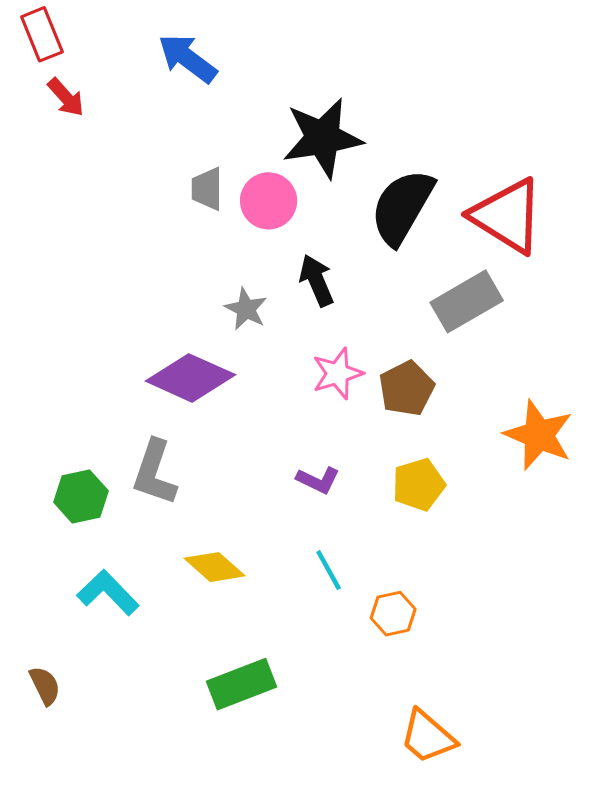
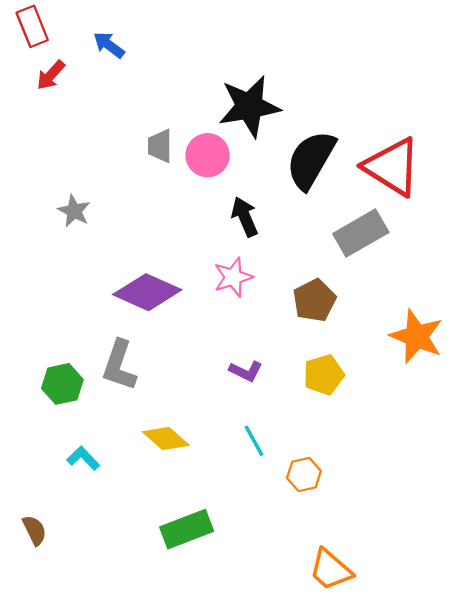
blue arrow: (187, 58) -> (109, 45), moved, size x0.7
red arrow: (66, 97) -> (51, 75), turned 84
gray star: (246, 309) -> (74, 211), moved
pink star: (338, 373) -> (233, 277), moved
cyan L-shape: (108, 593) -> (83, 458), size x0.7

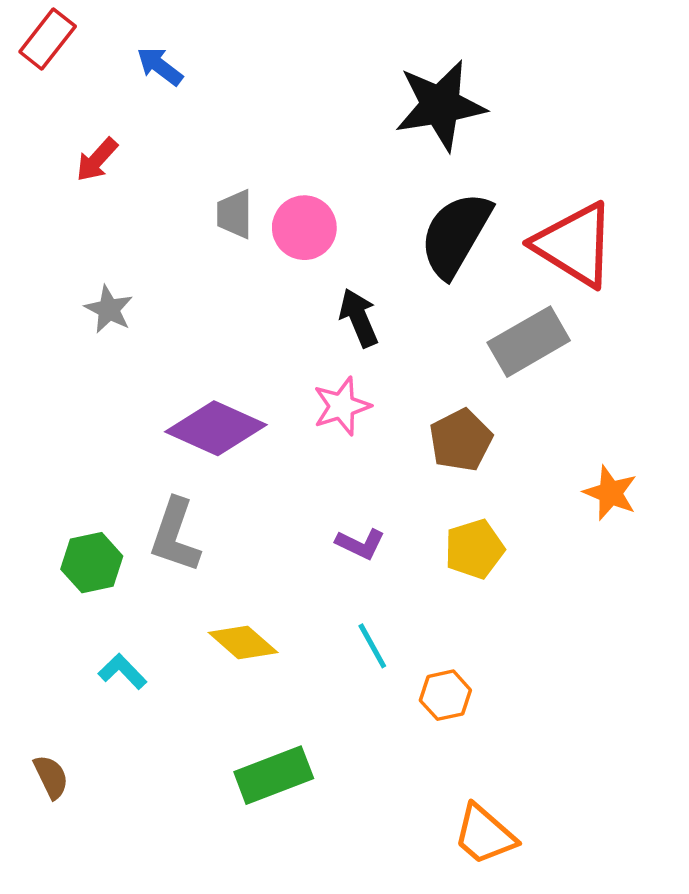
red rectangle: (32, 26) -> (48, 39), turned 60
red arrow: (51, 75) -> (97, 160), moved
black star: (249, 106) -> (440, 105), moved
orange star: (417, 336) -> (610, 493), size x0.7

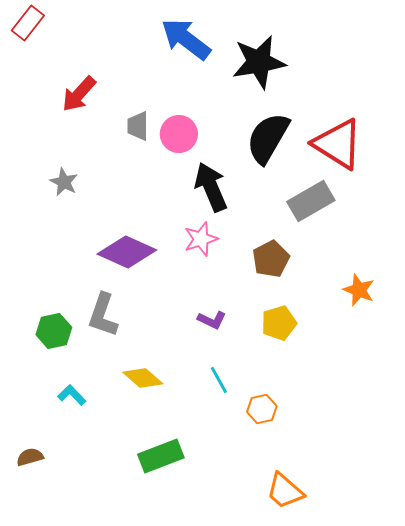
blue arrow: (160, 66) -> (186, 39), moved, size x1.8
red arrow: (97, 160) -> (79, 94), moved, size x1.4
black arrow: (359, 318) -> (211, 187), size x1.4
brown semicircle: (51, 777) -> (30, 457), turned -80

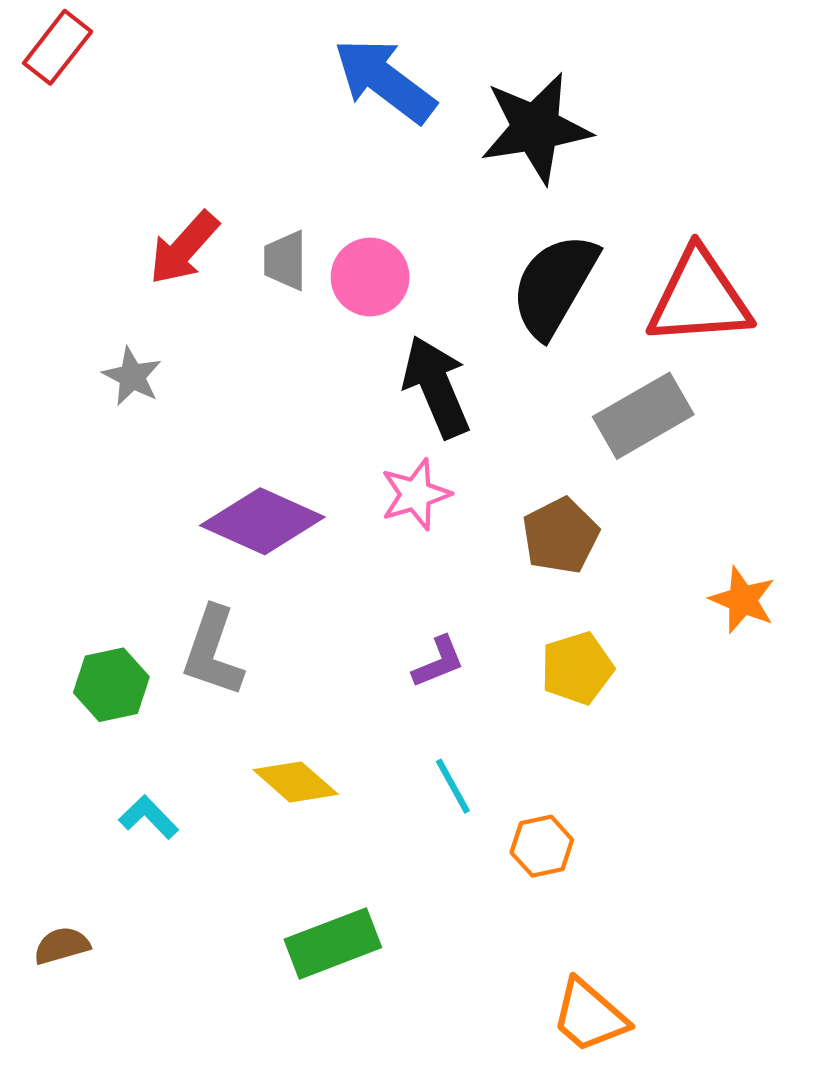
red arrow: (79, 94) -> (184, 248), moved
red triangle: (338, 144) -> (699, 298), turned -36
purple L-shape: (212, 320) -> (438, 662), turned -48

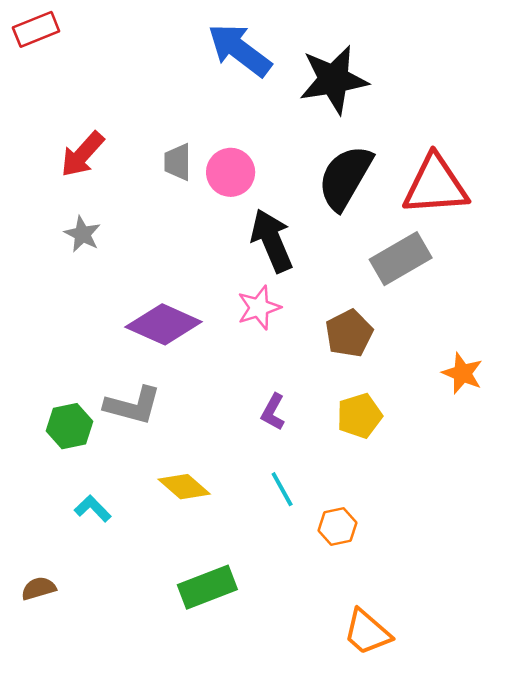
red rectangle: (58, 47) -> (36, 29), turned 30
red arrow: (184, 248) -> (82, 154), moved
gray L-shape: (213, 652) -> (133, 405), turned -94
purple L-shape: (438, 662) -> (273, 412), turned 141

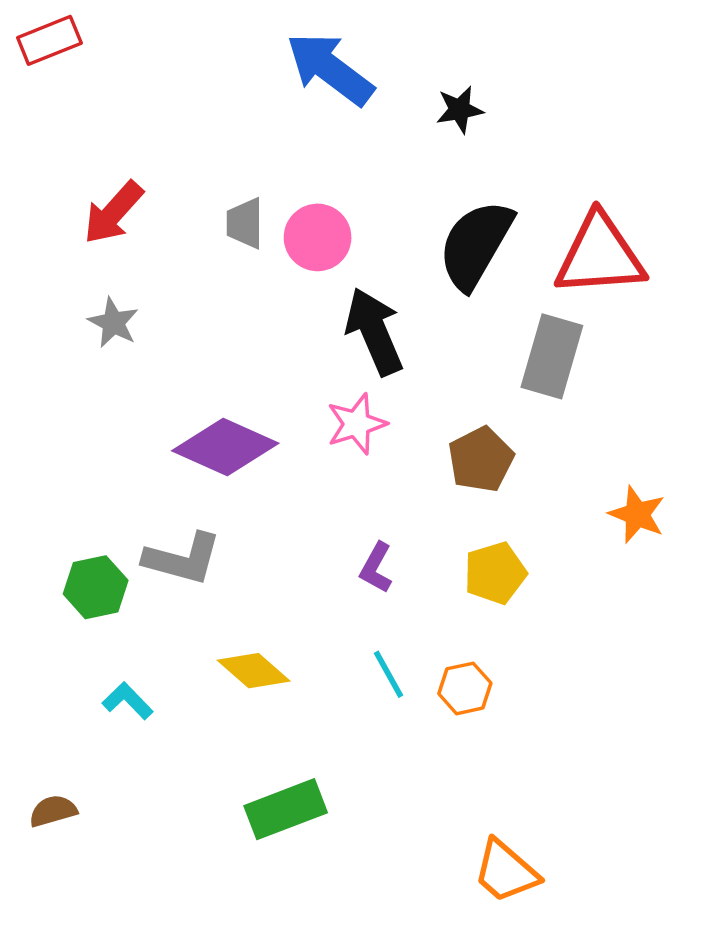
black star: (334, 80) -> (460, 110), size x0.5
gray rectangle: (401, 259) -> (552, 356), turned -44
orange hexagon: (337, 527) -> (465, 688), moved

